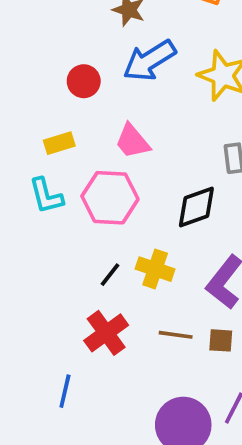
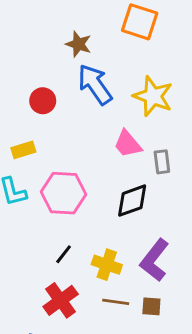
blue arrow: (149, 61) -> (95, 84), turned 87
pink trapezoid: (133, 141) -> (128, 144), moved
yellow cross: (155, 269) -> (107, 265), moved

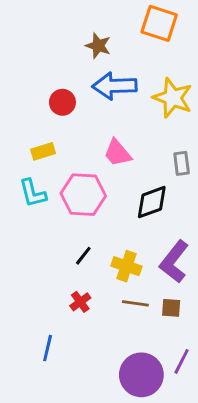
blue arrow: (95, 84) -> (115, 86), turned -57
pink trapezoid: (128, 144) -> (118, 153), moved
red cross: (61, 300) -> (80, 302), size x0.6

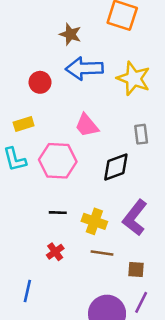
black line: (83, 256) -> (58, 213), turned 54
brown square: (171, 308) -> (136, 269), moved

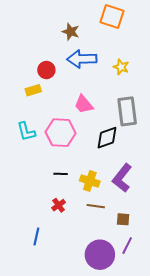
yellow star: (134, 79) -> (121, 67), size x0.6
yellow rectangle: (24, 124) -> (33, 90), moved
gray rectangle: (141, 134) -> (127, 111), size x1.8

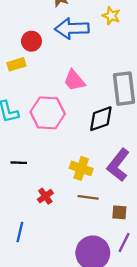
yellow star: (121, 67) -> (111, 16), moved
black line: (61, 174) -> (19, 163), moved

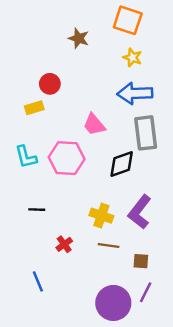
blue arrow: (72, 28) -> (135, 93), moved
blue line: (20, 232) -> (38, 281), turned -36

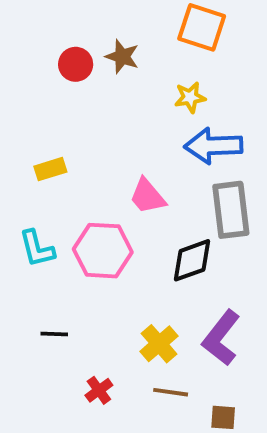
yellow star: (132, 57) -> (190, 97), moved, turned -30
red circle: (50, 84) -> (76, 64), moved
yellow cross: (101, 216) -> (159, 344), turned 30

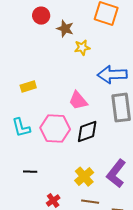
red circle: (76, 64) -> (41, 16), moved
yellow star: (190, 97) -> (82, 48), moved
black diamond: (192, 260) -> (87, 132), moved

